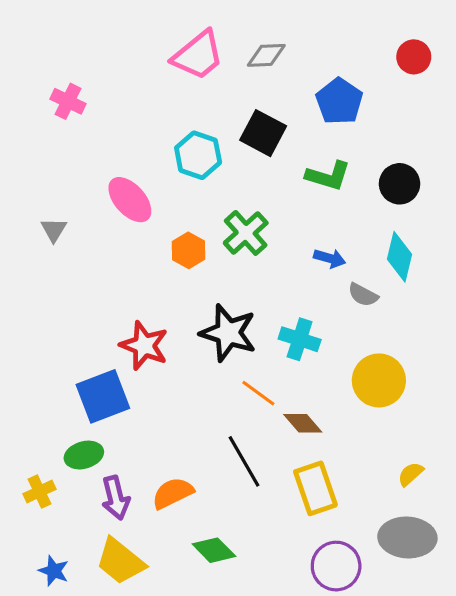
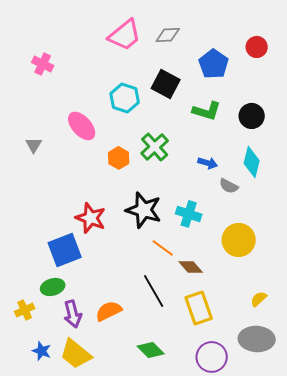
red circle: (414, 57) -> (257, 47), moved
green diamond: (214, 550) -> (151, 350), moved
blue star: (54, 571) -> (42, 351), moved

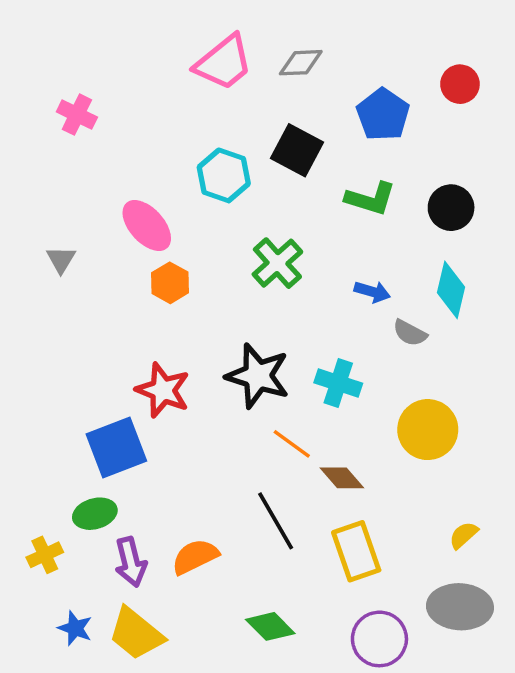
orange hexagon: (119, 158) -> (170, 283), moved

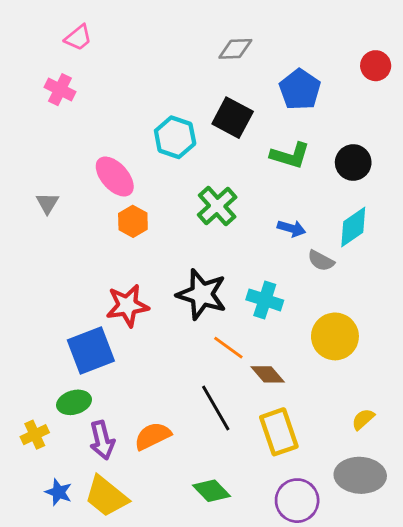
pink trapezoid: (224, 63) -> (78, 38), moved, size x0.6
red circle: (460, 84) -> (376, 66), moved
cyan diamond: (451, 290) -> (353, 227), turned 42
red star: (163, 390) -> (127, 306), turned -30

